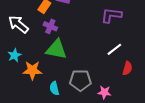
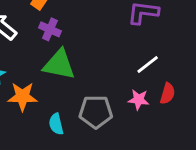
pink star: (104, 92) -> (138, 100), moved

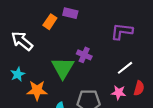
purple cross: (50, 29) -> (84, 55), moved
green triangle: (59, 64) -> (63, 68), turned 50

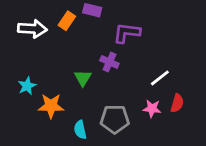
purple L-shape: (122, 31) -> (127, 33), moved
white arrow: (22, 41) -> (32, 29), moved, turned 145
green triangle: (63, 68) -> (83, 78), size x0.6

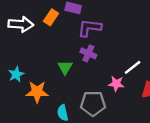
purple L-shape: (127, 33) -> (89, 28), moved
pink star: (152, 108) -> (116, 84), moved

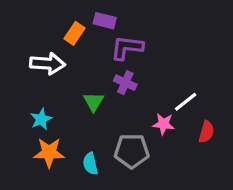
white arrow: (21, 24) -> (47, 64), moved
cyan star: (16, 74) -> (41, 119), moved
orange star: (37, 92) -> (49, 153), moved

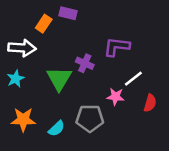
purple L-shape: (127, 48) -> (117, 47), moved
green triangle: (94, 102) -> (59, 79), size x1.5
cyan star: (41, 119) -> (16, 79), moved
cyan semicircle: (90, 164) -> (57, 129), turned -120

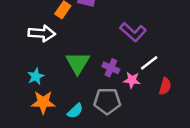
purple L-shape: (117, 47) -> (133, 32), turned -145
purple cross: (85, 63) -> (111, 68), moved
cyan star: (16, 79) -> (36, 76), moved

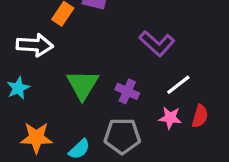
cyan star: (36, 76) -> (18, 88), moved
pink star: (132, 80) -> (170, 118), moved

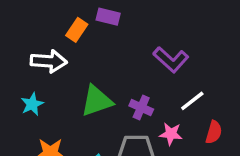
green triangle: (83, 85) -> (97, 101), turned 40
pink star: (170, 118) -> (171, 134), moved

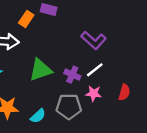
white line: (192, 101) -> (95, 70), moved

